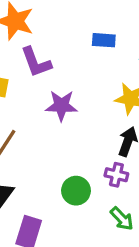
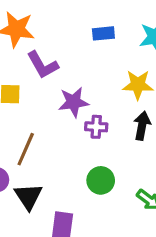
purple cross: (116, 175) -> (96, 127), moved

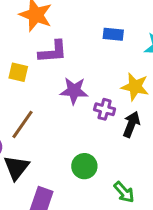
purple L-shape: (43, 65) -> (53, 52), turned -76
purple cross: (96, 127) -> (105, 109), moved

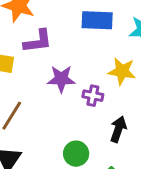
blue rectangle: (113, 34) -> (97, 20), size x1.5
black arrow: (131, 124) -> (118, 129), moved

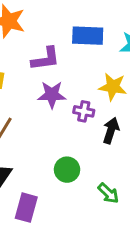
purple L-shape: (38, 41) -> (46, 59), moved
black arrow: (118, 129) -> (111, 131), moved

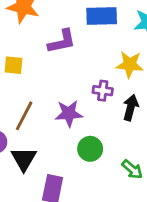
purple star: (52, 95) -> (69, 113), moved

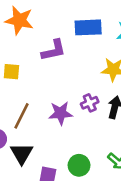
purple cross: (103, 91) -> (90, 103), moved, turned -30
green circle: (90, 149) -> (79, 165), moved

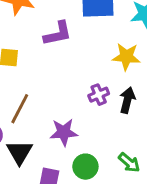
purple star: (60, 113) -> (64, 132), moved

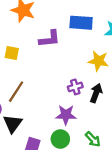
purple star: (64, 132) -> (66, 115), moved

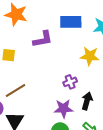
brown line: (16, 92) -> (15, 91), turned 30
black arrow: (96, 93) -> (87, 101), moved

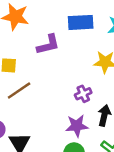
brown line: (15, 91) -> (19, 91), moved

